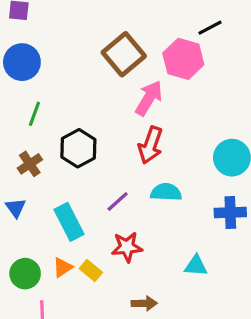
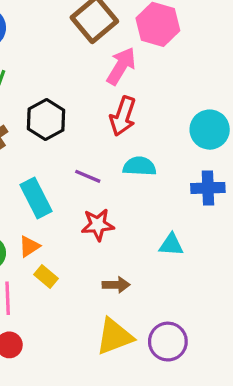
purple line: (118, 202) -> (88, 176), turned 65
yellow rectangle: (91, 270) -> (46, 276), moved

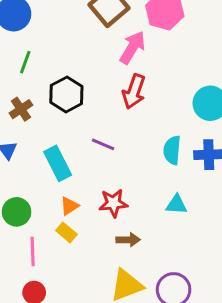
cyan semicircle: (139, 166) -> (172, 150), moved, turned -88
red star: (98, 225) -> (113, 203), moved
orange triangle: (29, 246) -> (69, 206), moved

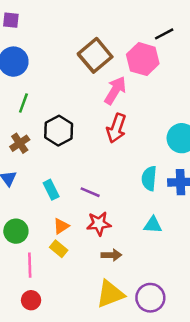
purple line: (103, 144) -> (90, 192), moved
cyan rectangle: (58, 163) -> (51, 190), size x0.7

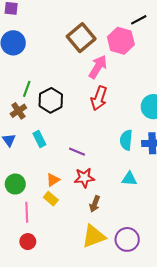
green line: (23, 103) -> (27, 89), moved
cyan rectangle: (51, 190) -> (39, 139), moved
brown arrow: (111, 255) -> (95, 204), turned 112

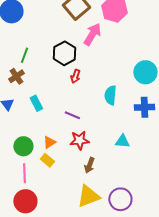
red arrow: (99, 98) -> (75, 76), moved, size x0.6
black hexagon: (51, 100) -> (64, 53), moved
cyan semicircle: (126, 140) -> (110, 95), moved
green circle: (15, 184) -> (23, 146), moved
red circle: (28, 242) -> (25, 201), size x1.5

